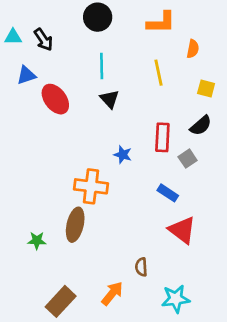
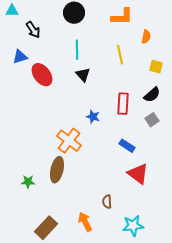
cyan triangle: (13, 37) -> (12, 11), moved
gray square: (188, 159) -> (152, 120), moved
orange cross: (91, 186) -> (69, 141), turned 30
orange arrow: (112, 293) -> (85, 222), turned -66

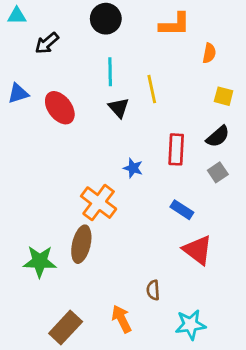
black arrow: (33, 30) -> (47, 43), turned 84
yellow line: (120, 55) -> (152, 89), moved
blue triangle: (20, 57) -> (18, 93), moved
green star: (28, 182) -> (40, 261), size x1.6

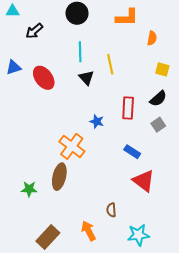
green star: (40, 261) -> (29, 189), size x0.7

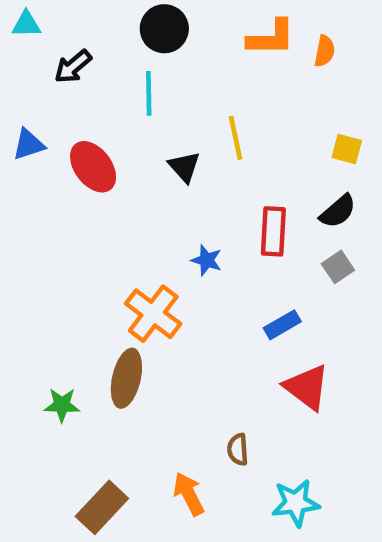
orange semicircle: (152, 38) -> (325, 51), moved
cyan line: (80, 52) -> (149, 93), moved
blue rectangle: (132, 152) -> (282, 325), turned -63

